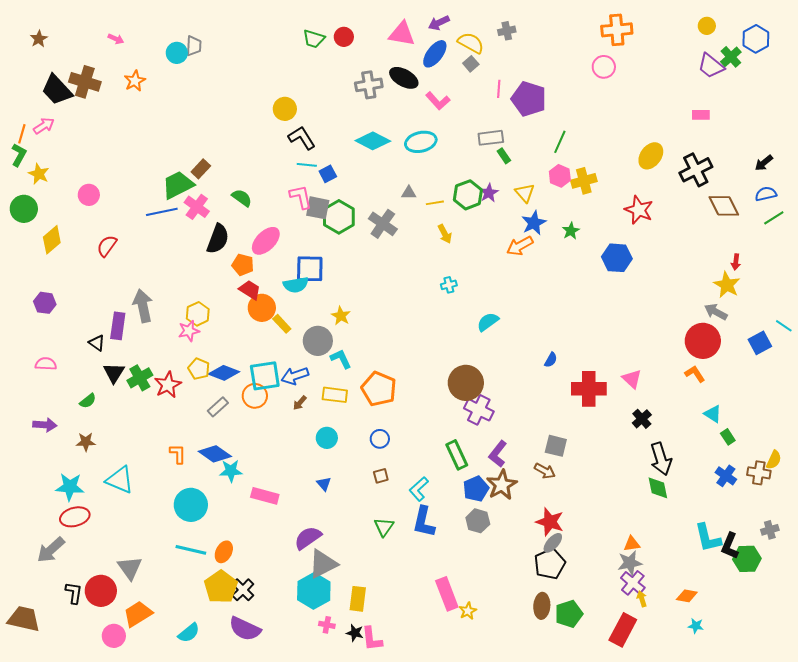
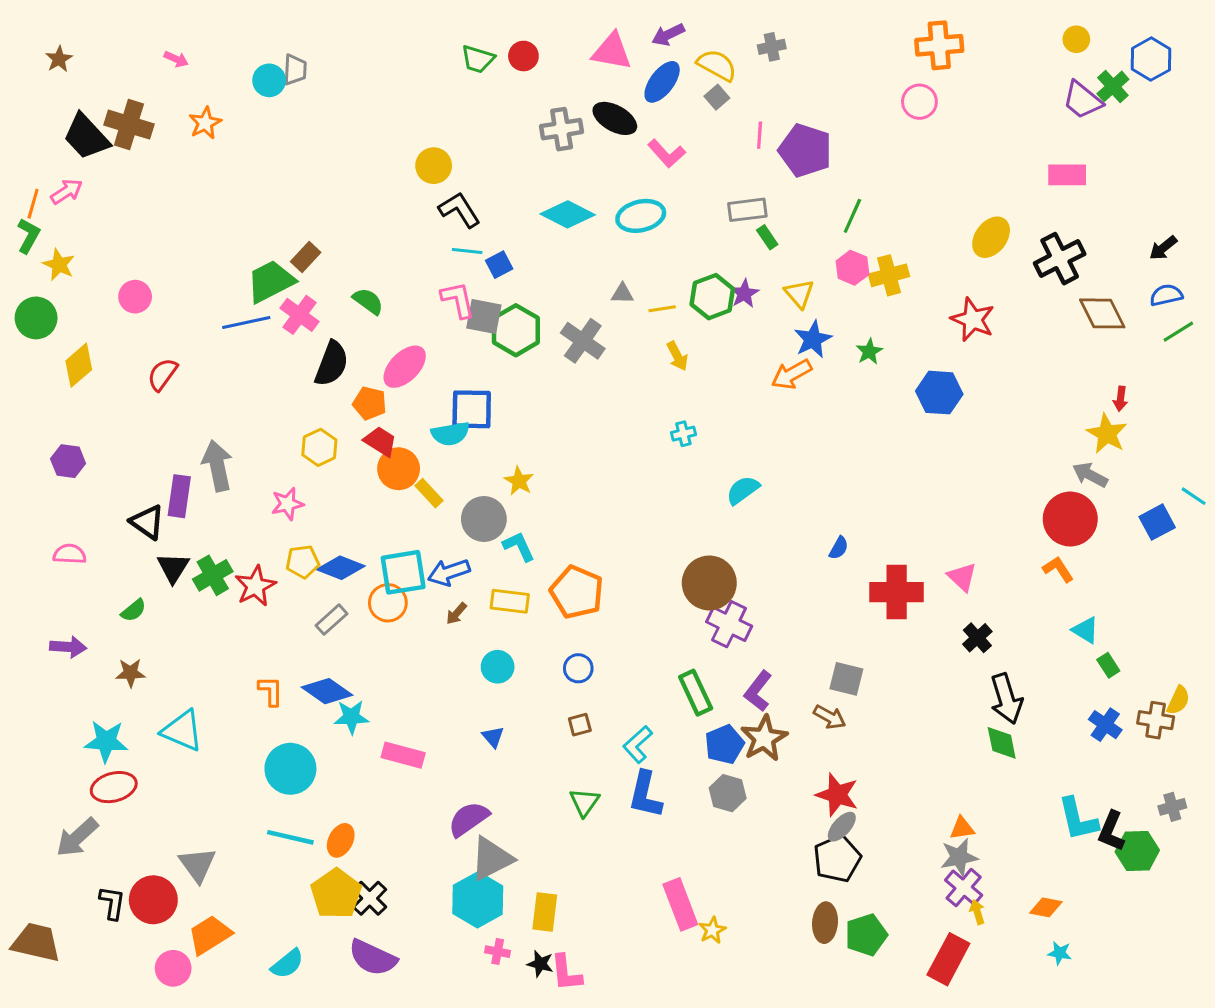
pink rectangle: (701, 115) -> (1067, 175), size x1.4
yellow hexagon: (198, 314) -> (319, 447), moved
black triangle: (97, 343) -> (147, 522), size x1.4
yellow pentagon: (199, 369) -> (303, 562), turned -30

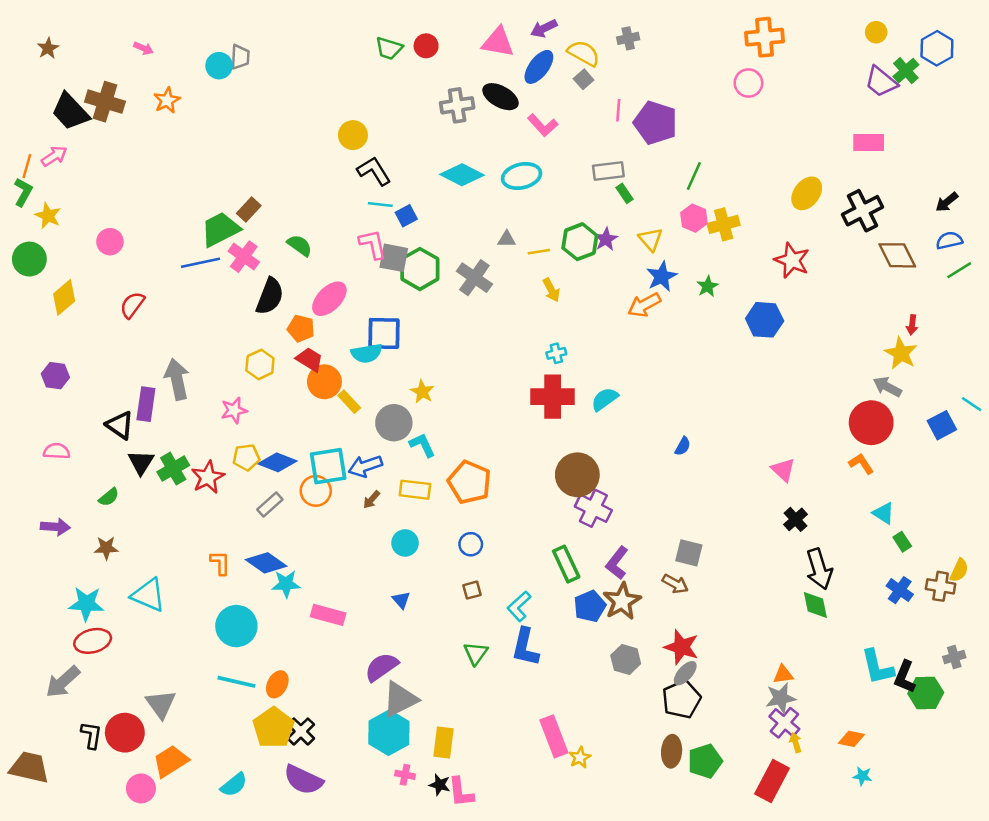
red cross: (897, 592) -> (553, 397), moved
gray hexagon: (728, 793) -> (626, 660), moved

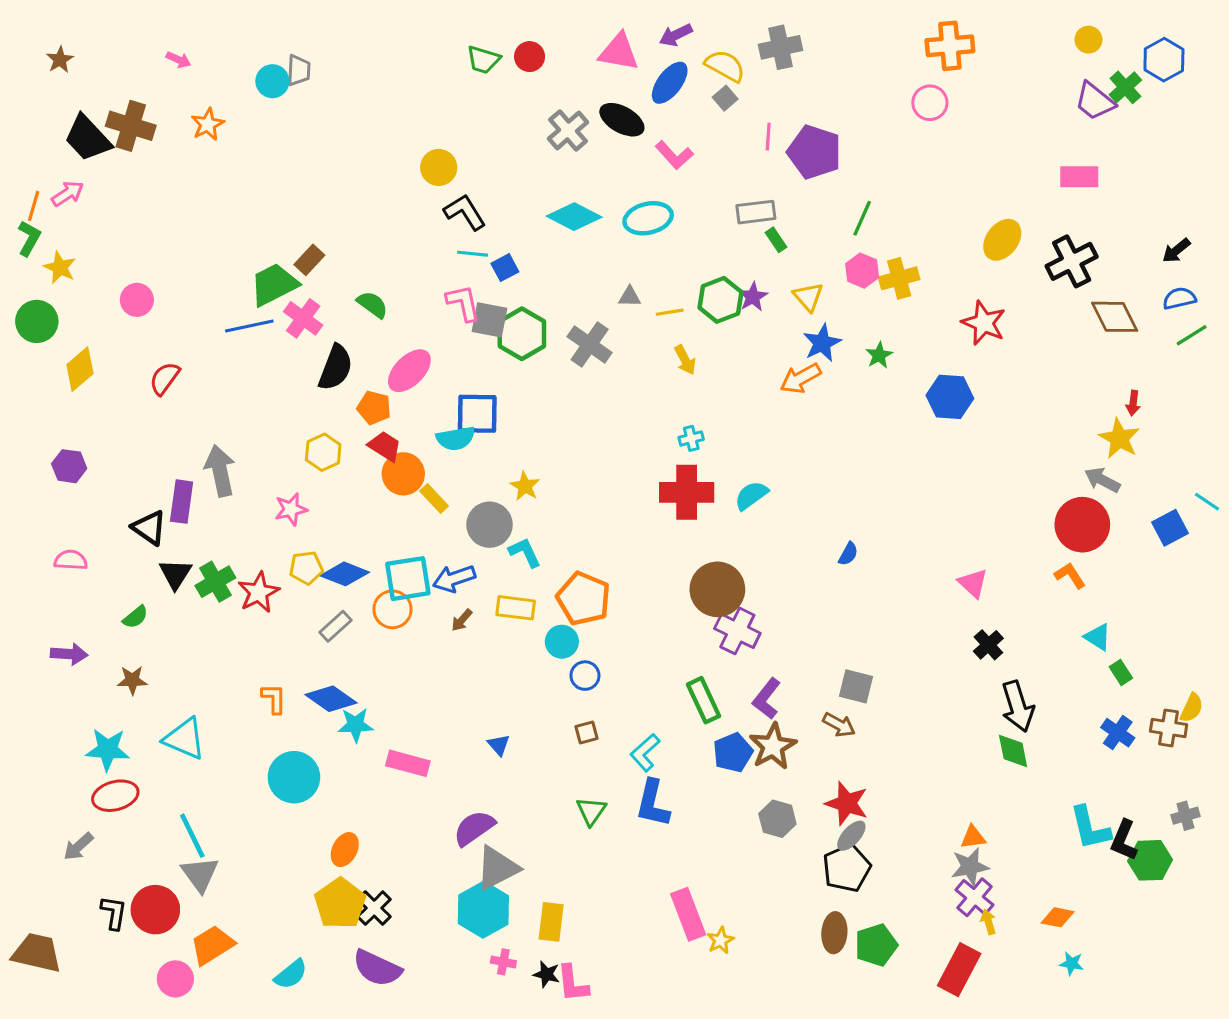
gray cross: (628, 38) -> (781, 47), size x1.5
gray cross: (457, 105) -> (568, 130), turned -32
cyan circle: (405, 543) -> (562, 642), moved
gray arrow: (63, 682) -> (78, 846), size x0.7
cyan line: (236, 682) -> (192, 836), moved, turned 51

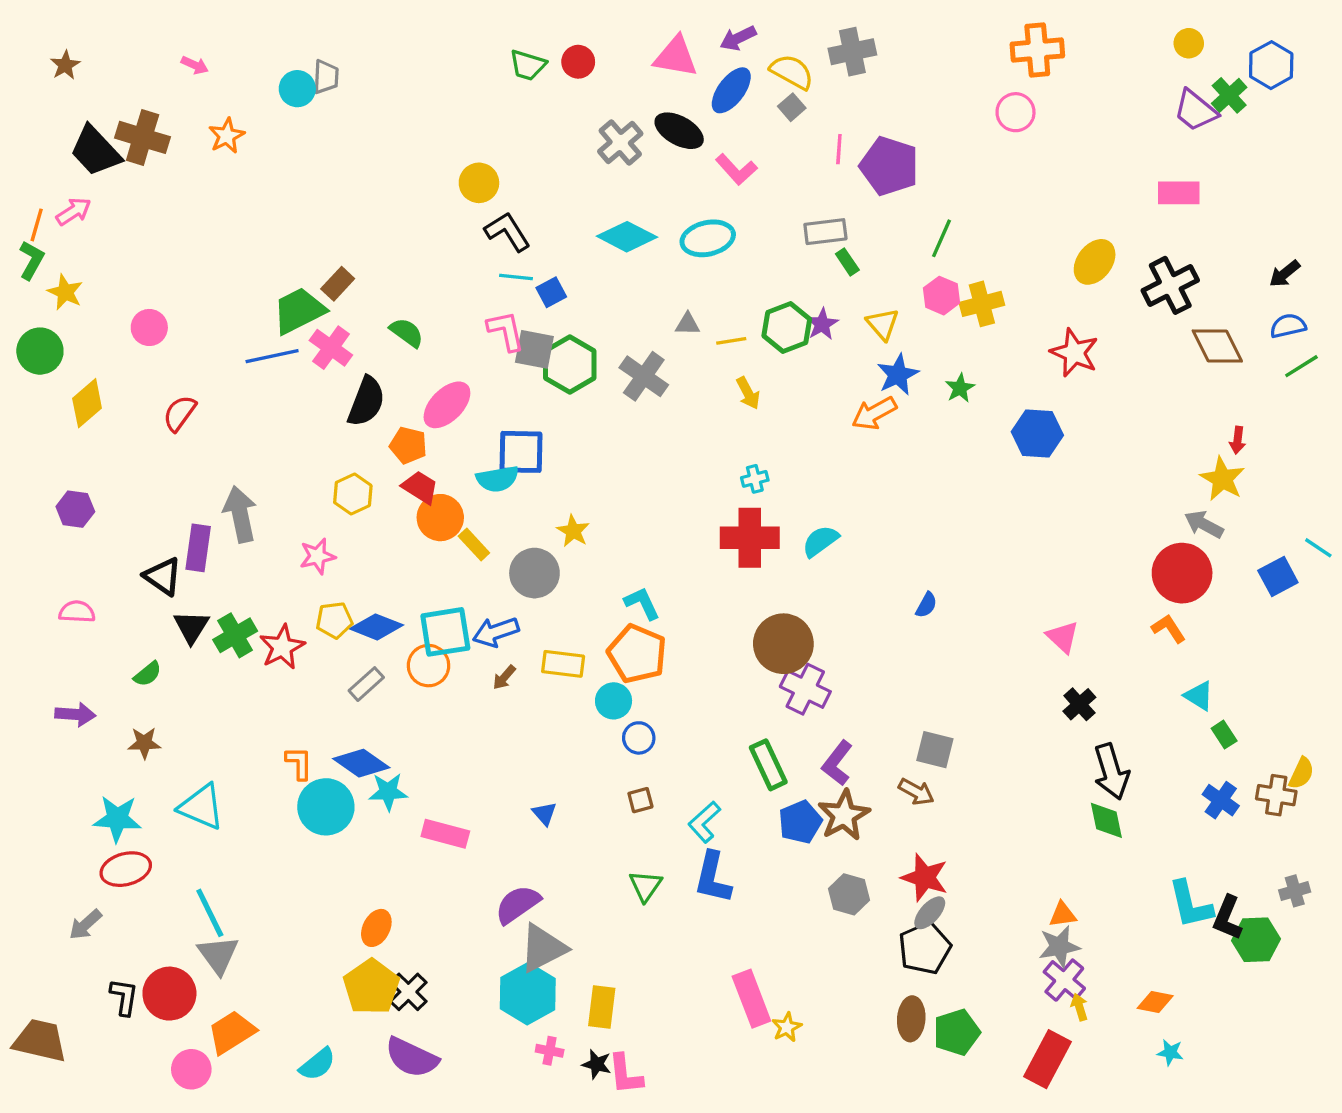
cyan L-shape: (525, 552) -> (642, 603), moved
cyan circle: (294, 777) -> (326, 807), moved

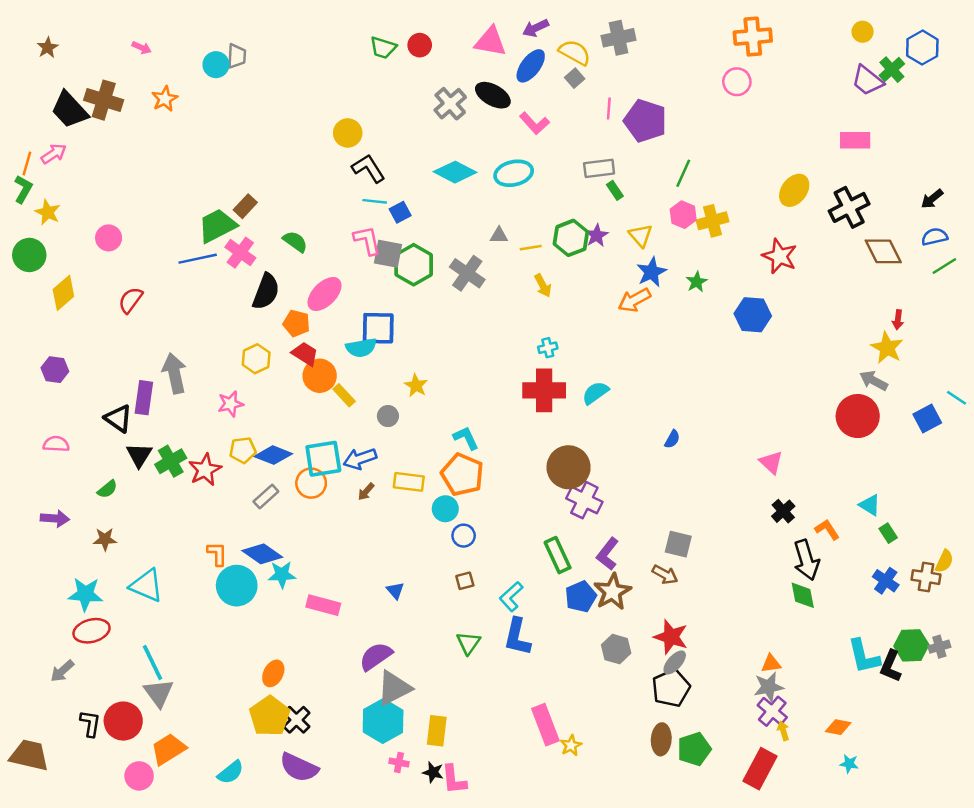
gray circle: (534, 573) -> (388, 416), size x0.6
orange L-shape: (1169, 629) -> (827, 529), moved
green hexagon: (1256, 940) -> (911, 645), moved

